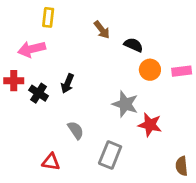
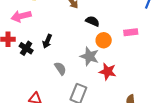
black semicircle: (133, 45) -> (93, 21), moved
orange circle: (150, 70) -> (104, 40), moved
gray semicircle: (76, 130) -> (60, 68), moved

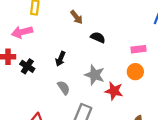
orange circle: (104, 40) -> (135, 72), moved
black arrow: (47, 41) -> (60, 59), moved

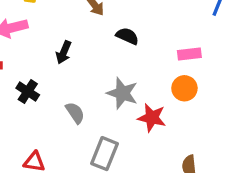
black arrow: (60, 59) -> (64, 52), moved
black cross: (27, 66) -> (28, 92), moved

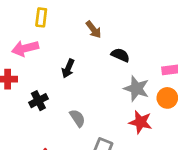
black cross: (28, 92) -> (38, 101), turned 30
gray star: (122, 93) -> (136, 89), moved

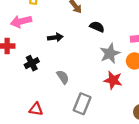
black arrow: (68, 68) -> (55, 37), turned -120
gray star: (136, 89) -> (110, 53), turned 30

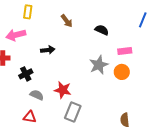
black semicircle: (97, 27) -> (102, 30), moved
gray semicircle: (63, 77) -> (37, 95), moved, turned -32
red star: (113, 80) -> (63, 90), moved

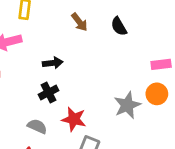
black semicircle: (102, 30) -> (119, 26), moved, turned -144
gray star: (99, 65) -> (127, 105), moved
black cross: (26, 74) -> (48, 92), moved

